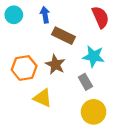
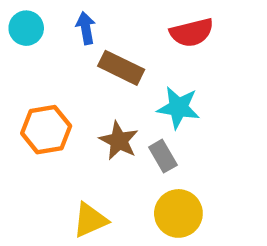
red semicircle: (100, 17) -> (192, 33), turned 100
brown star: (55, 64) -> (119, 141), moved
yellow triangle: (43, 98) -> (90, 220), moved, turned -48

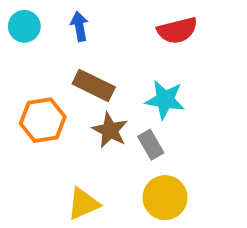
brown rectangle: (121, 68) -> (94, 85), moved

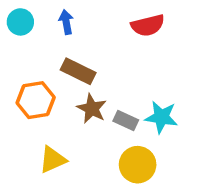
cyan star: (165, 100) -> (161, 117), moved
gray rectangle: (151, 145) -> (126, 120), turned -35
yellow triangle: (83, 204) -> (53, 160), moved

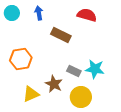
red semicircle: (148, 25) -> (87, 15), turned -150
brown rectangle: (78, 71) -> (61, 35), moved
brown star: (92, 109) -> (54, 84), moved

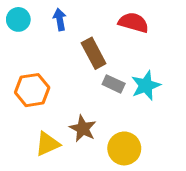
brown rectangle: (61, 35) -> (94, 53), turned 36
cyan star: (95, 69) -> (146, 86), moved, turned -30
gray rectangle: (74, 71) -> (114, 84), moved

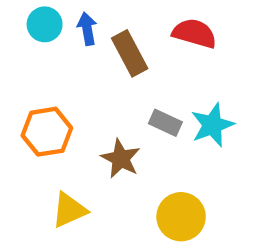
cyan circle: (18, 19) -> (45, 24), moved
brown rectangle: (94, 53) -> (130, 53), moved
brown star: (83, 128) -> (121, 159), moved

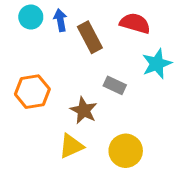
cyan star: (212, 125) -> (157, 64), moved
yellow triangle: (69, 210) -> (71, 146), moved

